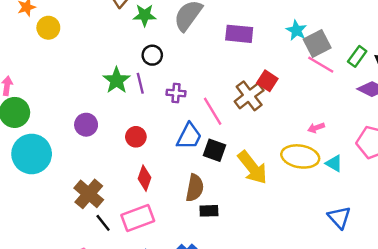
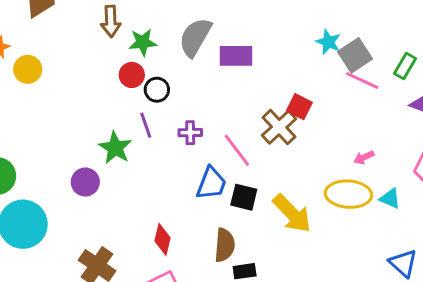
purple rectangle: (239, 34) -> (236, 56), moved
green star: (117, 80) -> (115, 148), moved
red circle: (136, 137) -> (132, 75), moved

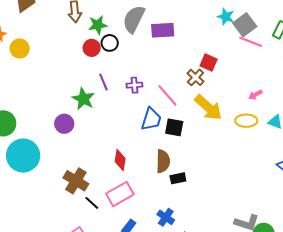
black circle: (157, 90) -> (110, 43), moved
brown cross: (279, 127) -> (195, 77), size x0.7
yellow ellipse: (348, 194) -> (246, 121), size x0.7
yellow arrow: (292, 213) -> (208, 107), moved

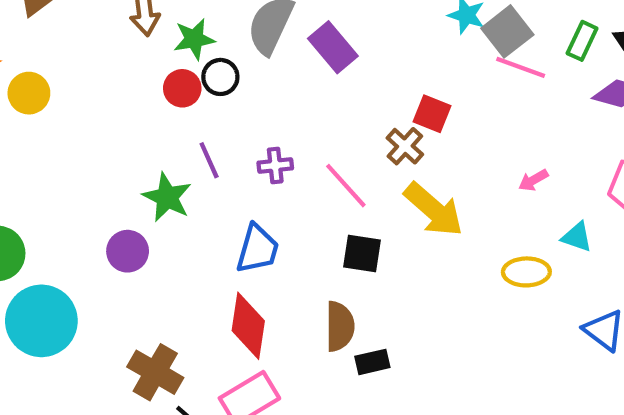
purple rectangle: (163, 30) -> (333, 47), turned 55
blue trapezoid: (151, 119) -> (257, 249), moved
yellow ellipse: (246, 121) -> (526, 272), moved
red diamond: (120, 160) -> (248, 326), size x1.4

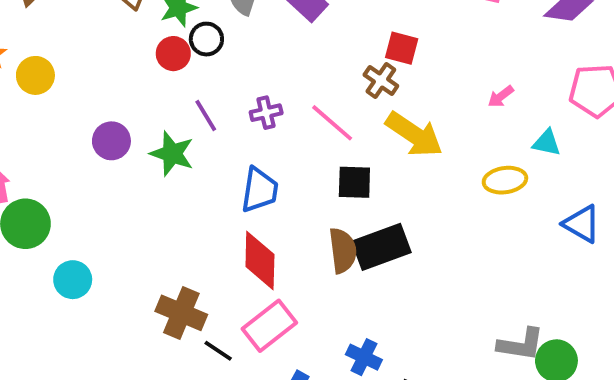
purple circle: (128, 251) -> (111, 141), moved
cyan circle: (41, 321) -> (73, 280), size x0.6
black rectangle: (372, 362) -> (381, 247), moved, size x1.8

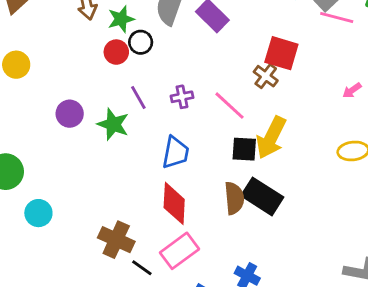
red square: (402, 48) -> (281, 53), size x1.4
yellow arrow: (414, 134) -> (271, 138), moved, turned 81
black rectangle: (381, 247) -> (262, 196), turned 51

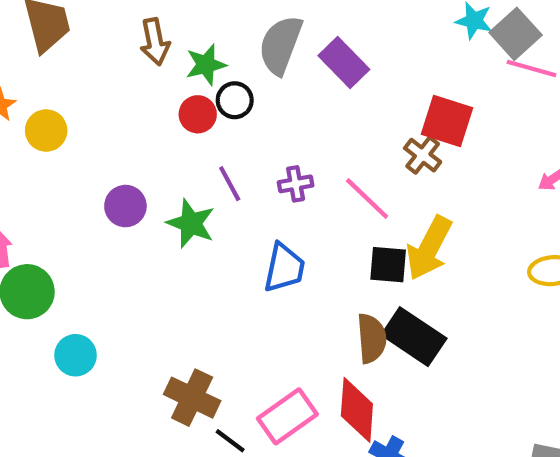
red diamond: (174, 203) -> (357, 410), moved

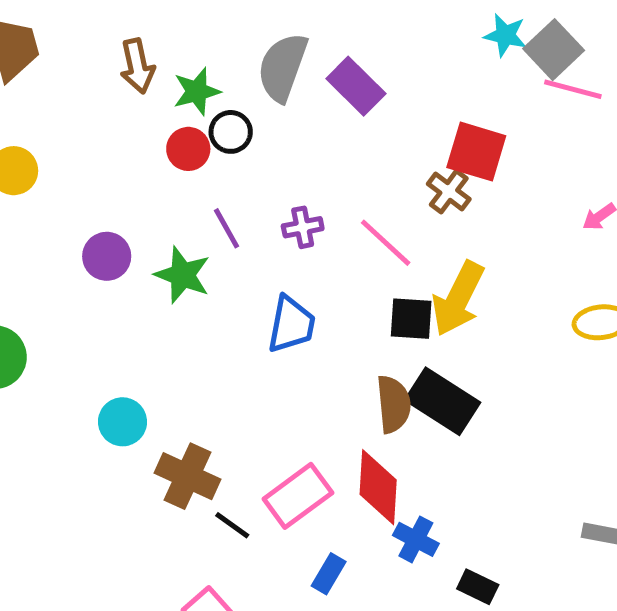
cyan circle: (76, 355) -> (122, 422), moved

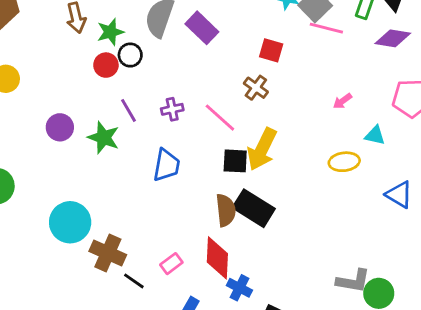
red square: (476, 152) -> (271, 50), moved, size x0.7
cyan circle: (122, 422) -> (70, 222), size x1.5
pink rectangle: (298, 496) -> (171, 264), size x0.6

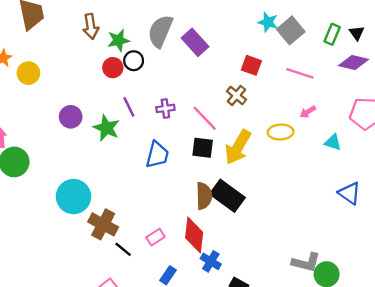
pink line: (326, 28) -> (300, 73), moved
black square: (235, 161) -> (203, 148), moved
yellow ellipse: (344, 162) -> (281, 132), moved

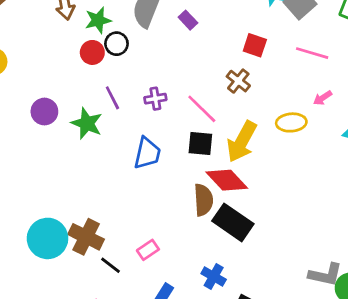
purple rectangle: (195, 42) -> (188, 20), size x0.6
black rectangle: (227, 196) -> (233, 222), moved
cyan circle: (74, 197) -> (48, 238), moved
red diamond: (194, 235) -> (227, 180), moved, turned -48

